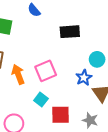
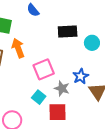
cyan circle: (97, 59) -> (92, 43), moved
orange arrow: (18, 74) -> (18, 48), moved
gray star: (90, 120) -> (62, 88), moved

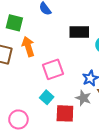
gray star: (62, 88) -> (83, 98), moved

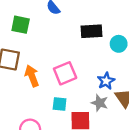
orange arrow: (28, 46) -> (32, 76), moved
cyan square: (47, 97) -> (60, 104), turned -32

